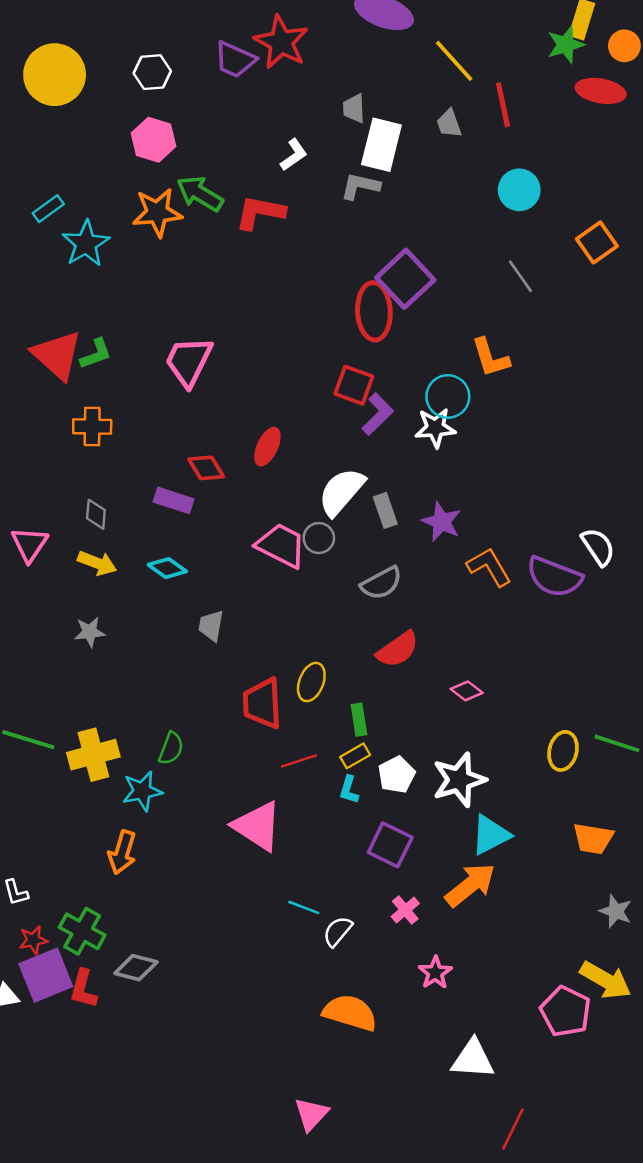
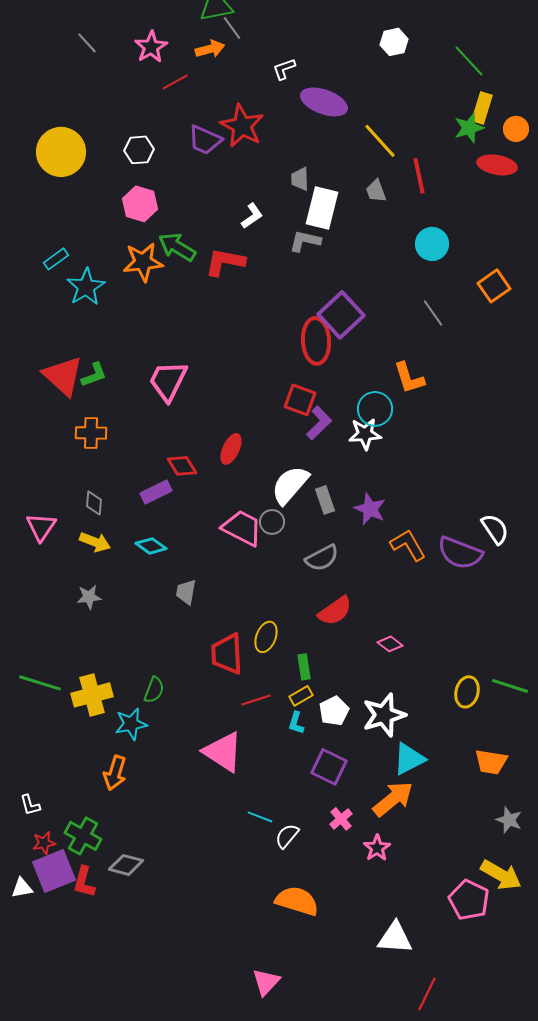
purple rectangle: (174, 500) -> (156, 492), turned -44
pink star: (435, 973) -> (377, 848), moved

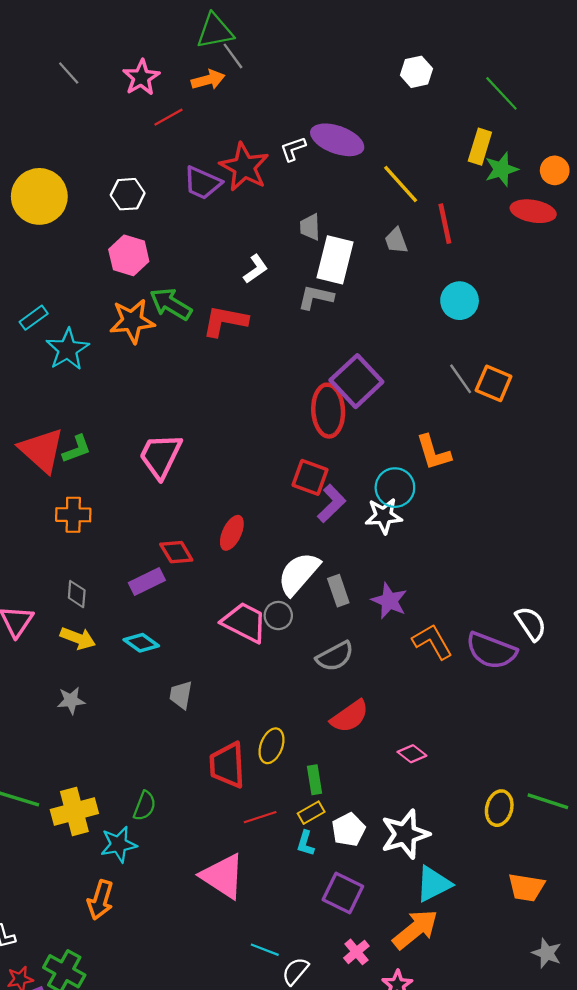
white L-shape: (284, 69) -> (293, 149), moved
yellow rectangle: (482, 108) -> (480, 147), moved
orange square: (494, 286) -> (494, 383), moved, turned -32

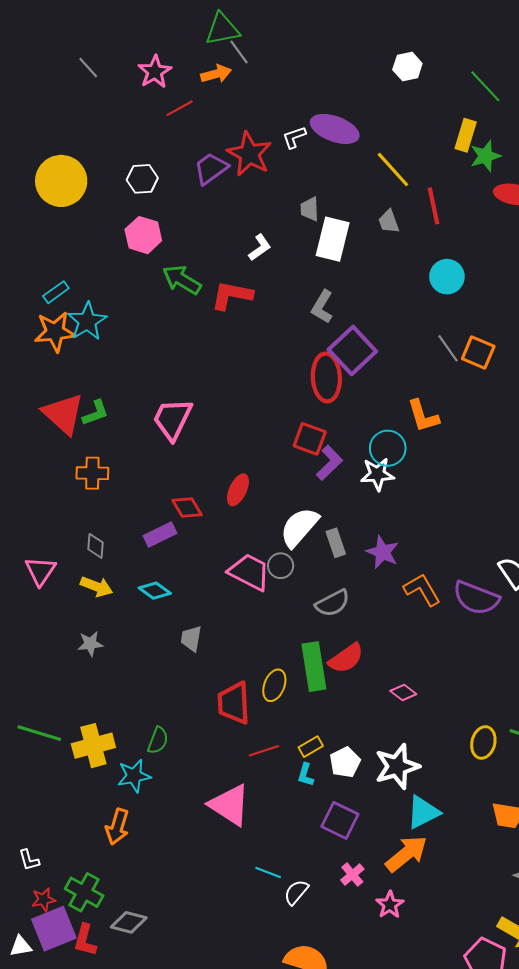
purple trapezoid: (202, 183) -> (211, 168), turned 120
gray L-shape: (316, 297) -> (322, 307), moved, turned -72
orange star: (132, 321) -> (55, 332), moved
green rectangle: (315, 780) -> (314, 667), moved, size x1.8

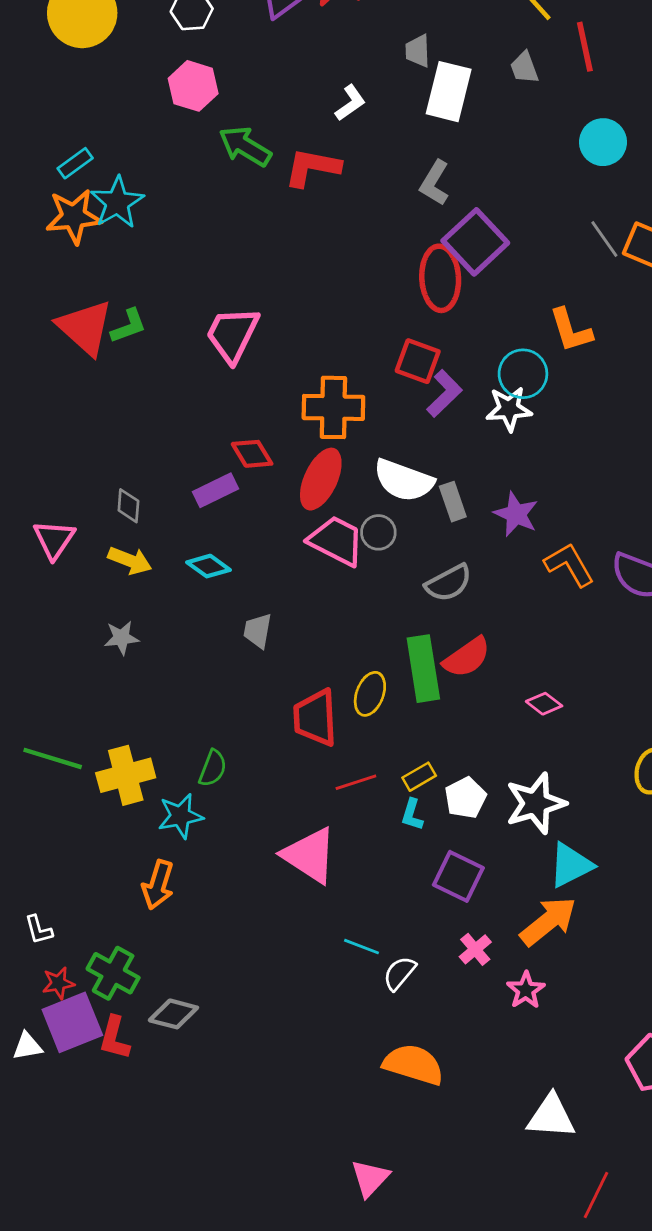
orange cross: (92, 473) -> (333, 407), moved, size x1.4
red ellipse: (238, 490) -> (321, 479), moved, size x1.4
white semicircle: (299, 527) -> (404, 480), turned -111

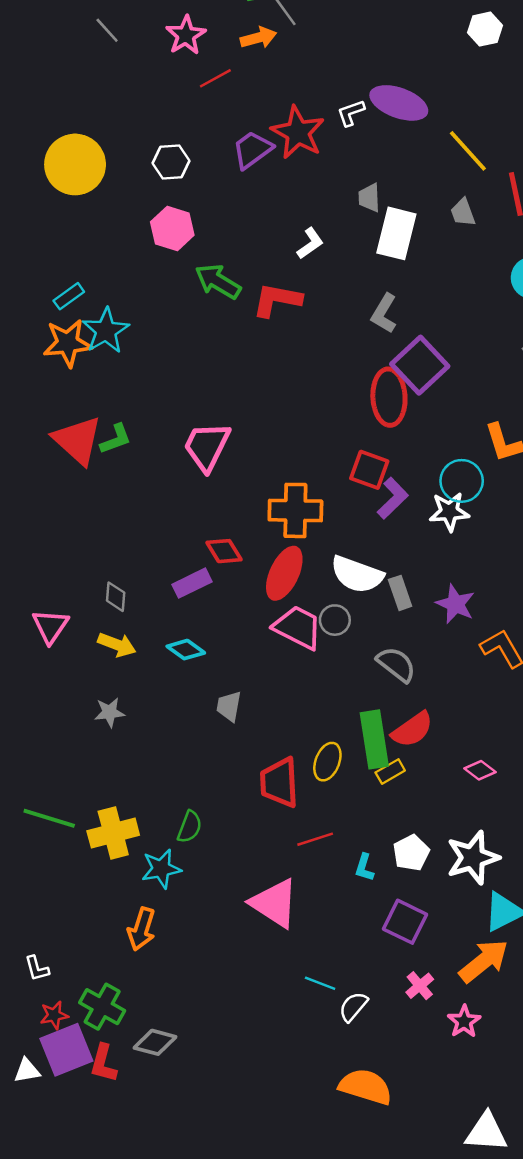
gray semicircle: (449, 583) -> (396, 664), turned -114
yellow rectangle: (419, 777) -> (390, 771), moved

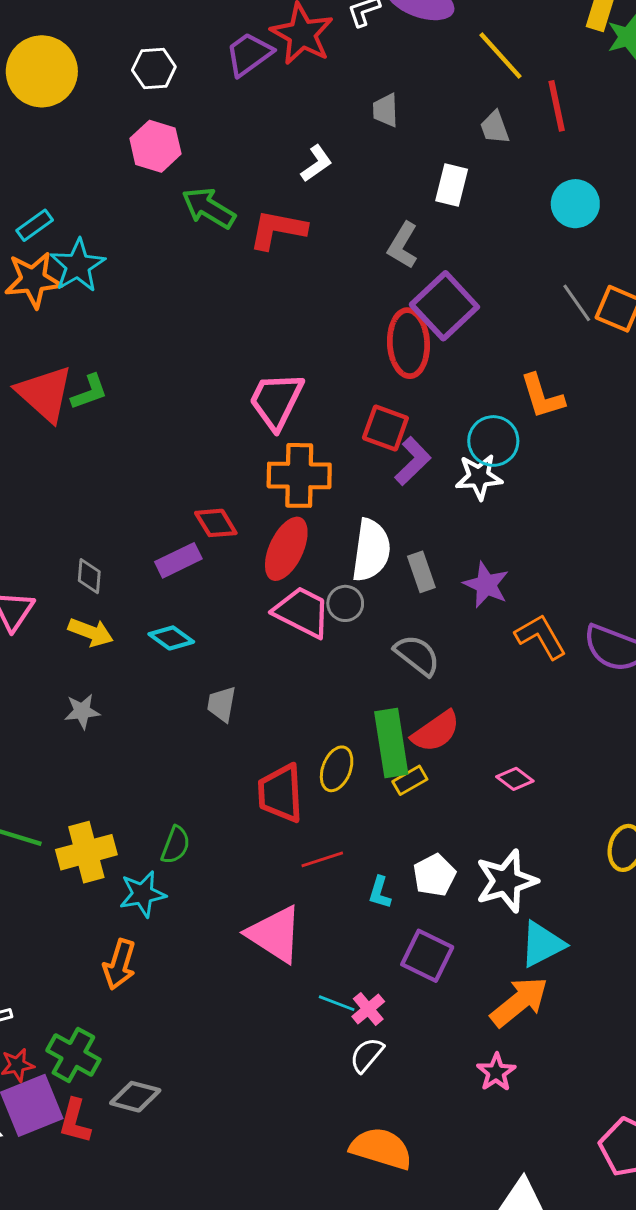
white rectangle: (396, 233) -> (452, 185), moved, size x0.7
pink trapezoid: (207, 446) -> (276, 401), moved
white semicircle: (357, 574) -> (371, 550), turned -102
cyan line: (320, 983) -> (337, 1003), moved
pink cross: (420, 986) -> (368, 1009), moved

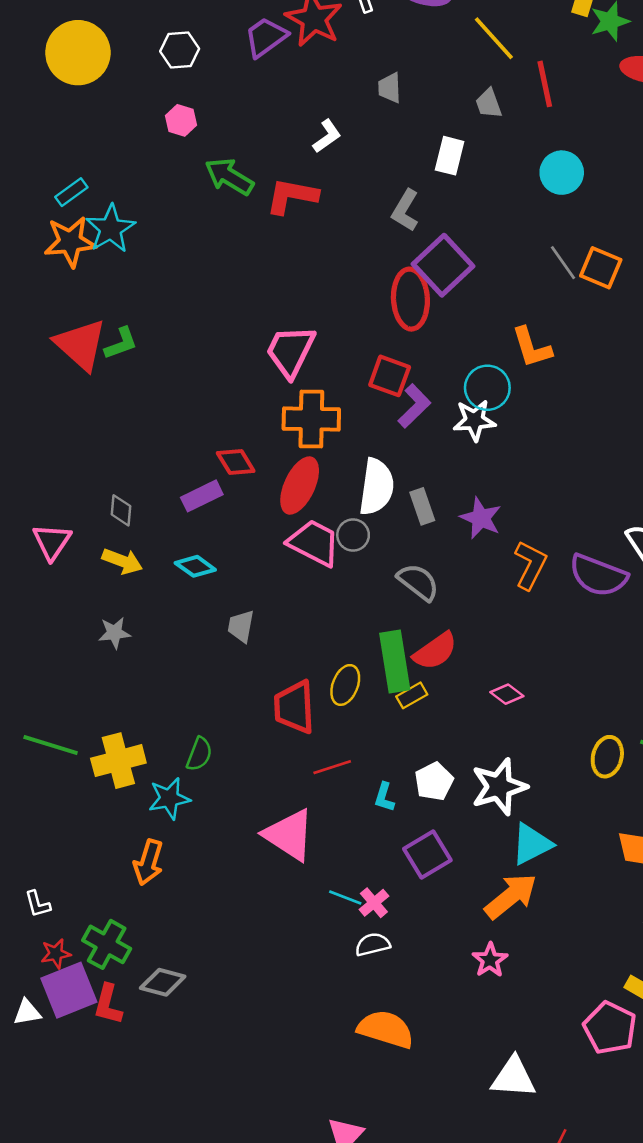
pink hexagon: (155, 146) -> (181, 120), size x0.7
orange L-shape: (541, 637) -> (530, 565), turned 57
purple square: (427, 956) -> (427, 854), turned 33
white semicircle: (367, 1055) -> (373, 944), turned 36

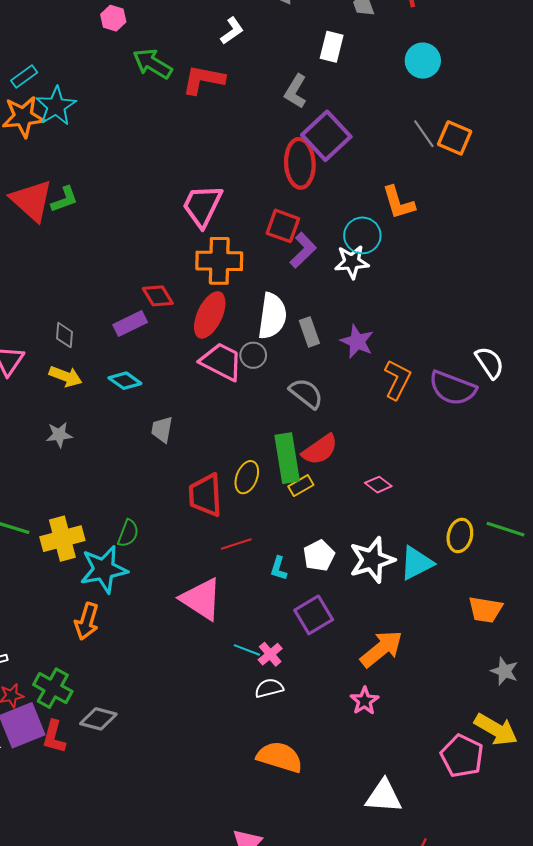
cyan star: (169, 798) -> (104, 569), size x1.4
cyan triangle: (532, 844) -> (416, 563), moved

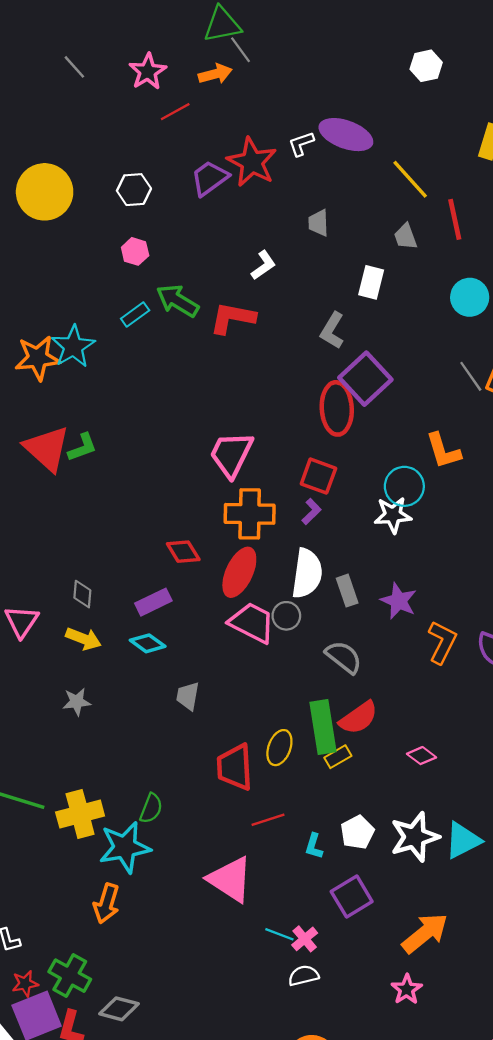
cyan rectangle: (24, 76) -> (135, 314), moved
purple L-shape: (303, 250) -> (312, 512), moved, size x0.7
purple rectangle: (130, 323) -> (153, 602), moved

